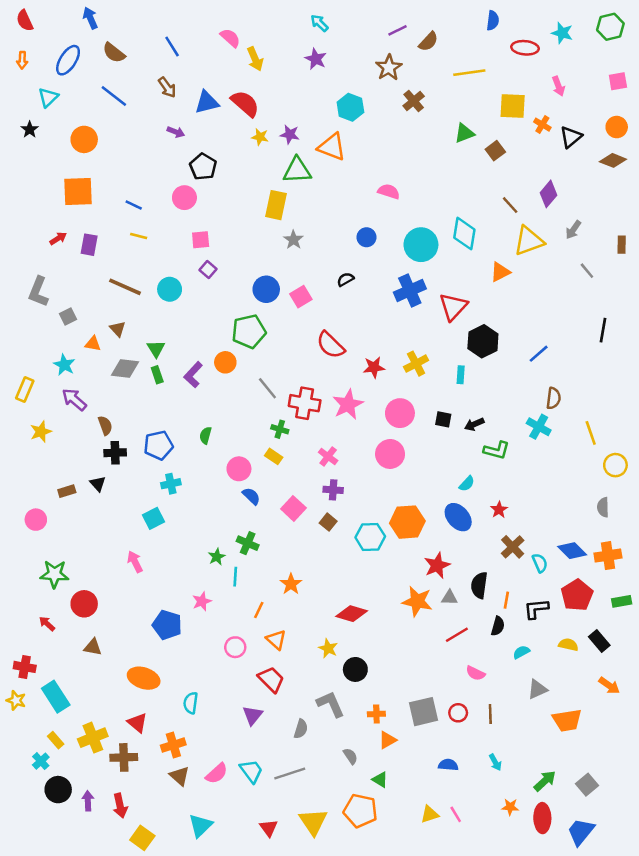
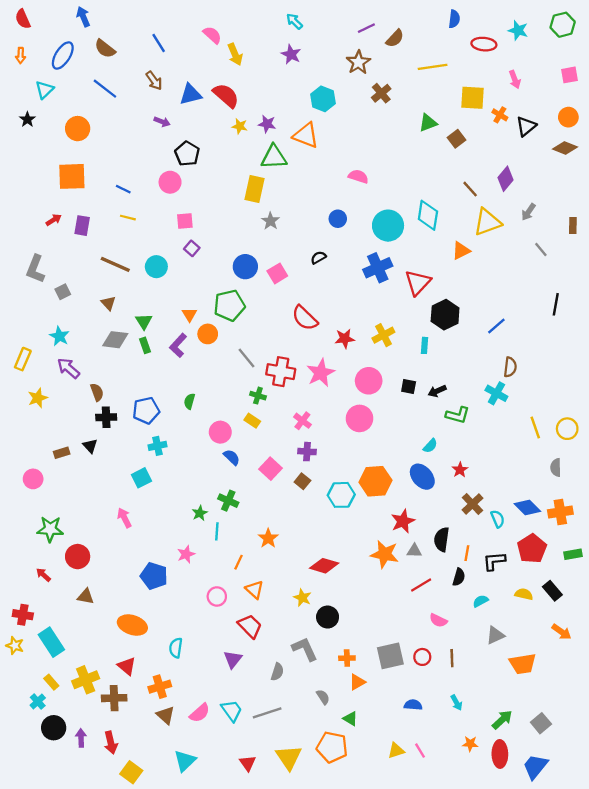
orange triangle: (93, 344) -> (189, 315), moved, turned 49
yellow line: (591, 433) -> (535, 428), moved

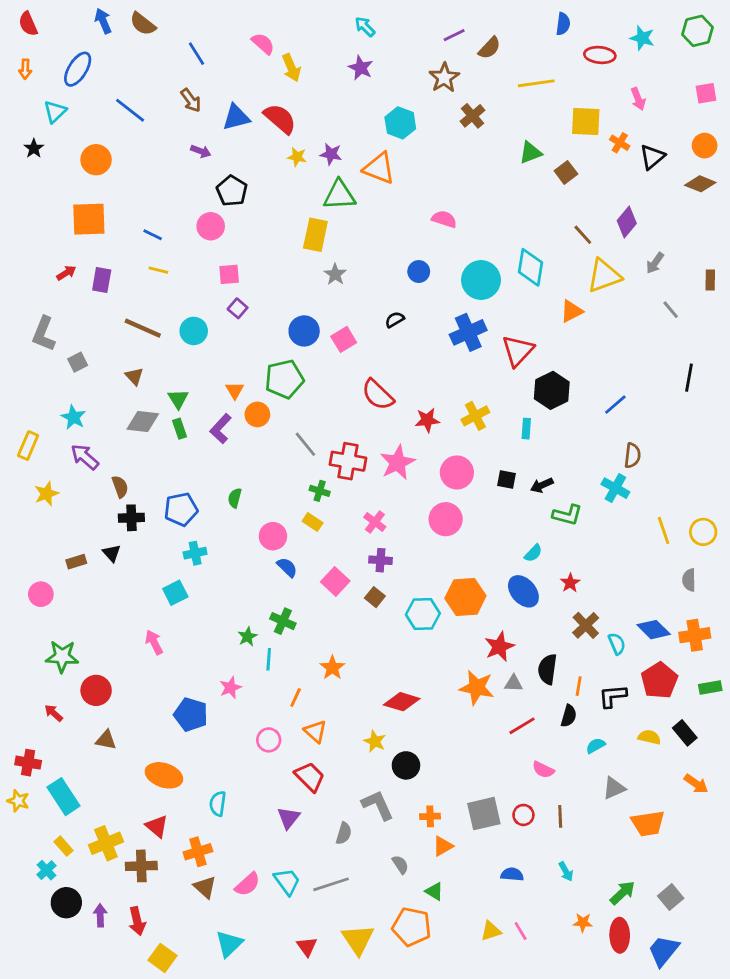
brown semicircle: (105, 49) -> (143, 24), moved

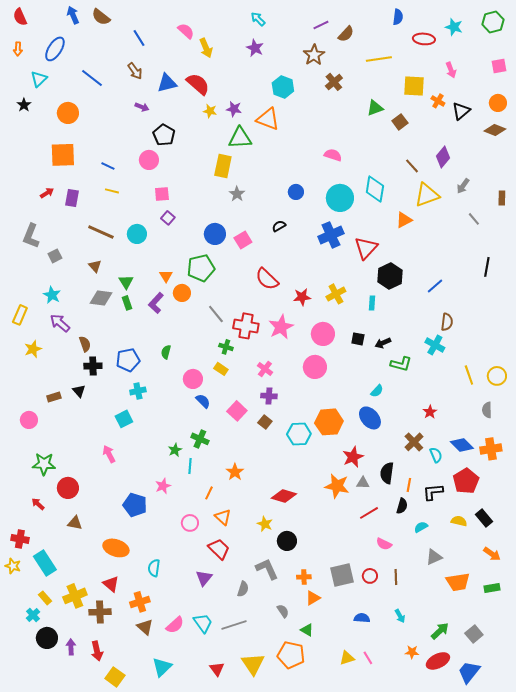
pink semicircle: (444, 219) -> (333, 155), moved
red star: (570, 583) -> (430, 412), moved
green rectangle: (710, 688) -> (492, 588), moved
red ellipse: (620, 935) -> (438, 661), turned 65

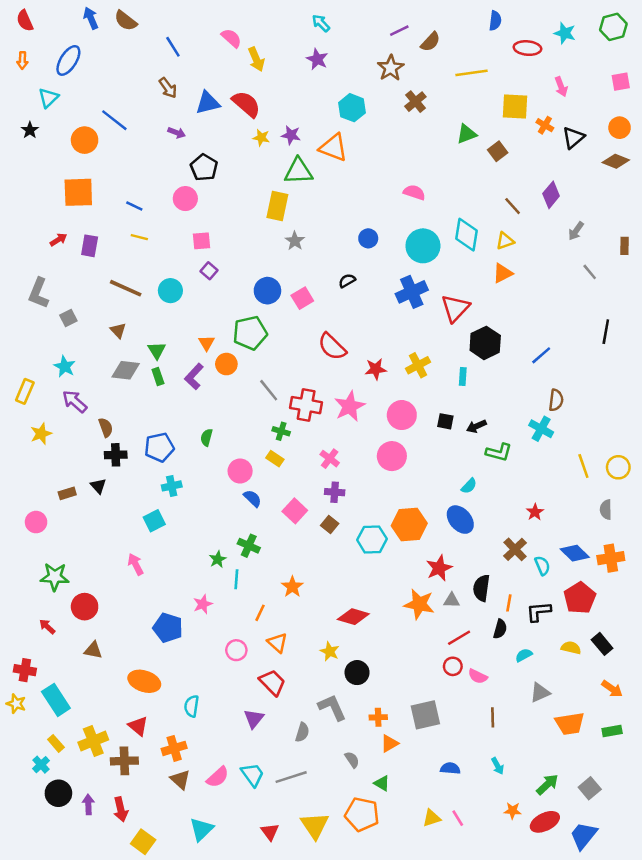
blue line: (92, 78) -> (114, 120), moved
yellow triangle: (427, 195) -> (505, 241), moved, size x0.6
red circle: (370, 576) -> (453, 666), moved

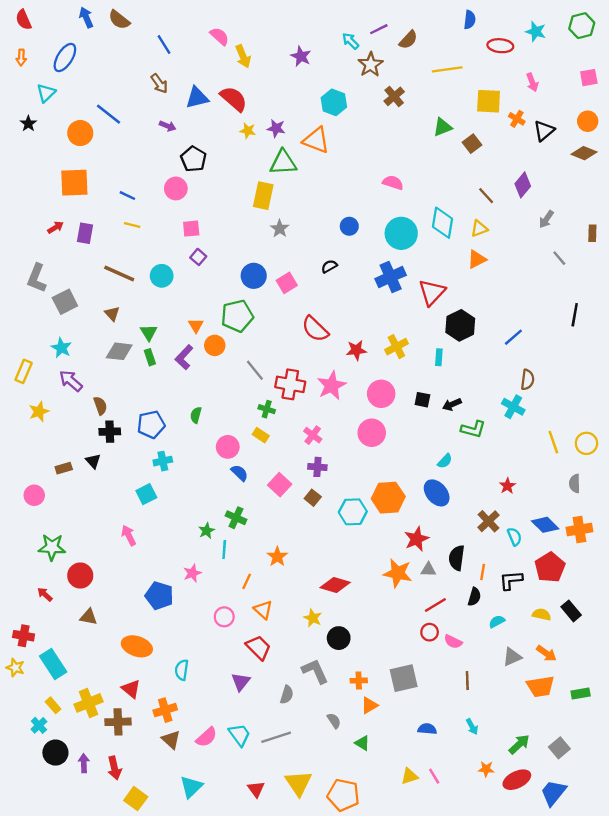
cyan arrow: (321, 23) -> (350, 41), moved
gray square: (68, 318) -> (65, 302), size x1.5
orange arrow: (612, 689) -> (546, 653), moved
orange pentagon: (362, 814) -> (343, 795), moved

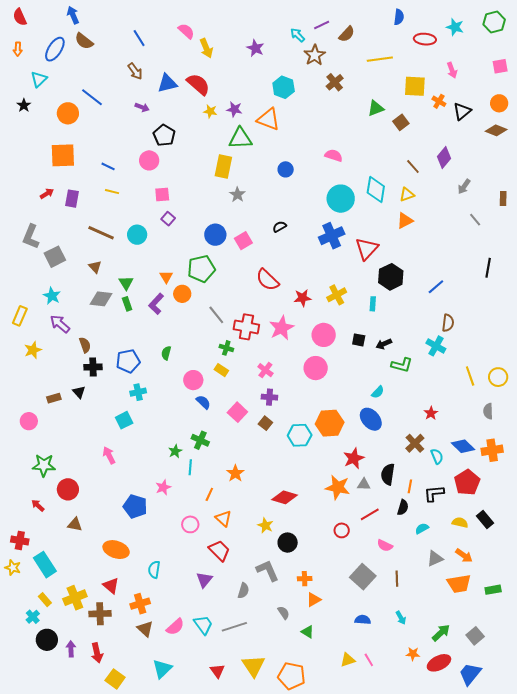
brown semicircle: (119, 20) -> (84, 41), moved
blue circle: (349, 226) -> (286, 169), moved
red circle: (430, 632) -> (342, 530), moved
gray square: (404, 678) -> (363, 577), moved, turned -35

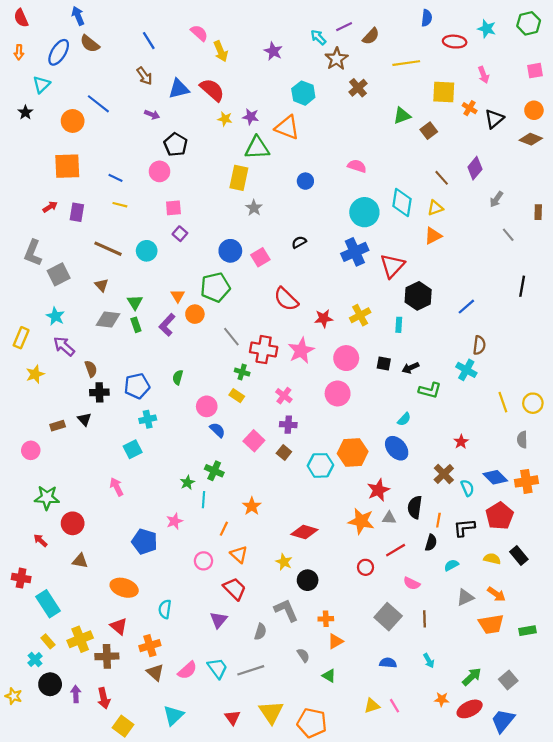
yellow star: (13, 568) -> (14, 696), moved

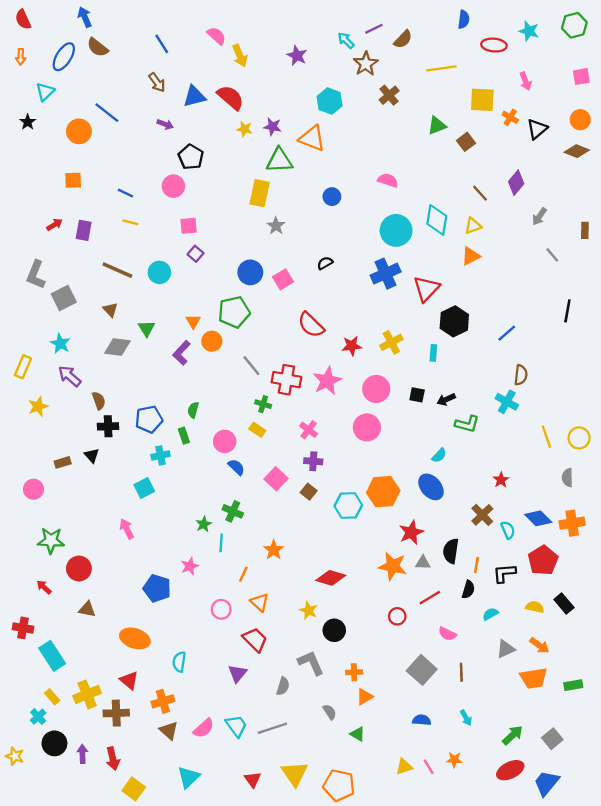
orange square: (67, 166) -> (73, 180), size x0.6
green rectangle: (136, 325) -> (184, 436), moved
orange star: (442, 699) -> (454, 760), moved

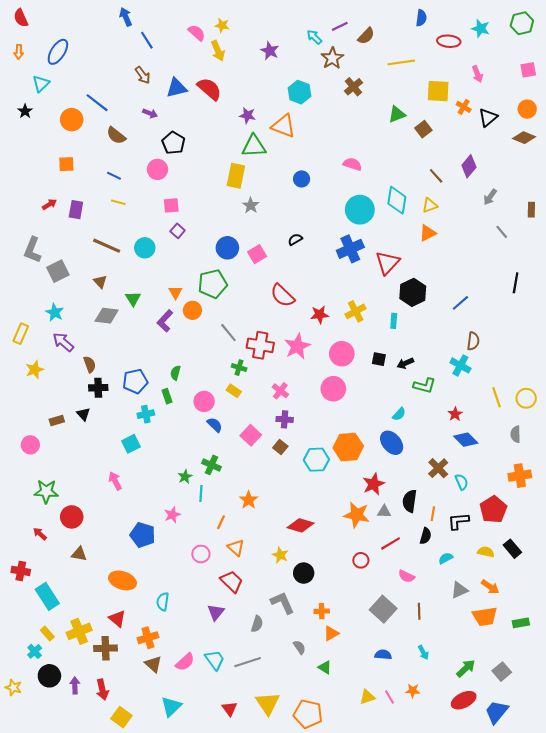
blue arrow: (85, 17) -> (126, 17), moved
brown semicircle: (98, 47) -> (116, 136), moved
yellow star: (244, 129) -> (222, 25), moved
red star: (501, 480) -> (455, 414), moved
blue diamond: (538, 518) -> (466, 440), moved

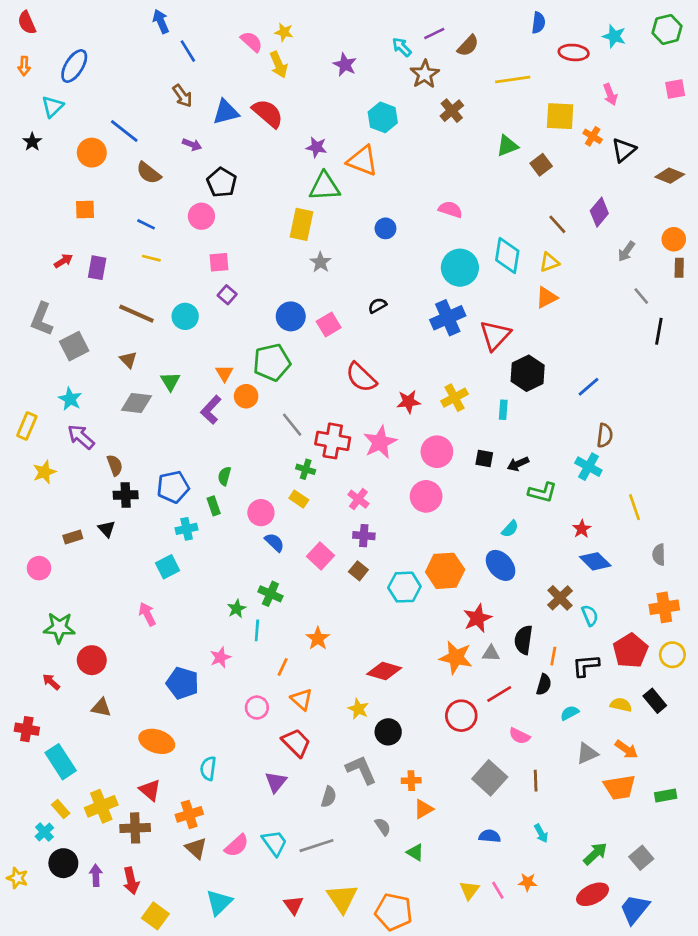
orange circle: (527, 109) -> (674, 239), moved
black line: (516, 283) -> (659, 331), moved
yellow circle: (526, 398) -> (672, 655), moved
red circle: (361, 560) -> (461, 716), size x1.5
yellow triangle: (367, 697) -> (469, 890), turned -35

